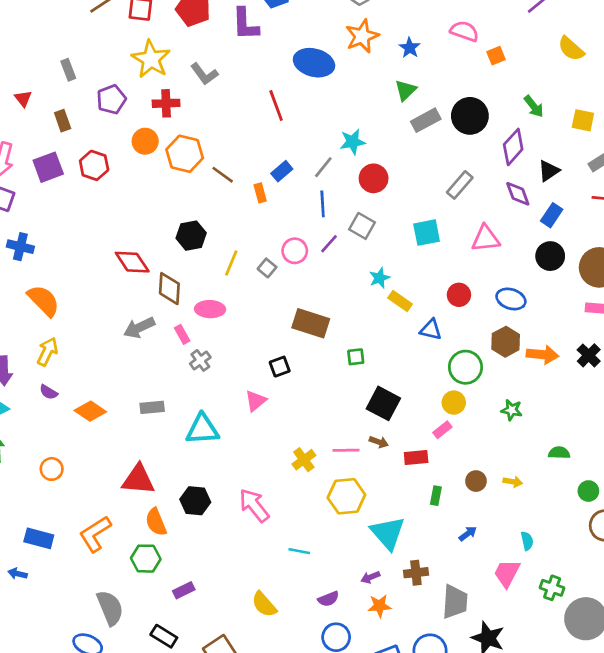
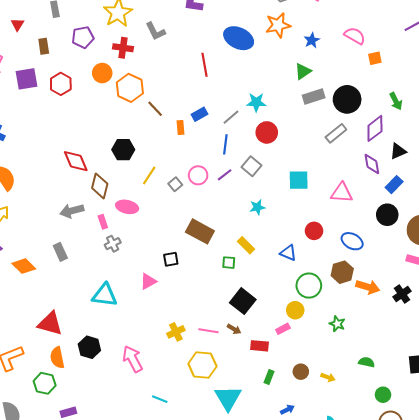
gray rectangle: (460, 185) -> (336, 133), moved
yellow rectangle: (400, 301) -> (246, 245), moved
gray rectangle: (152, 407) -> (60, 252), moved, turned 60

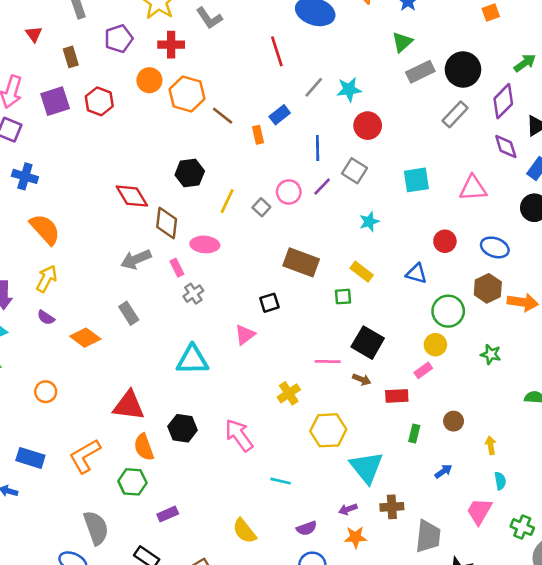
green arrow: (396, 101) -> (525, 63), turned -90
gray line: (231, 117) -> (314, 87), moved
pink line: (208, 331) -> (328, 362), moved
yellow arrow: (328, 377) -> (491, 445), moved, turned -112

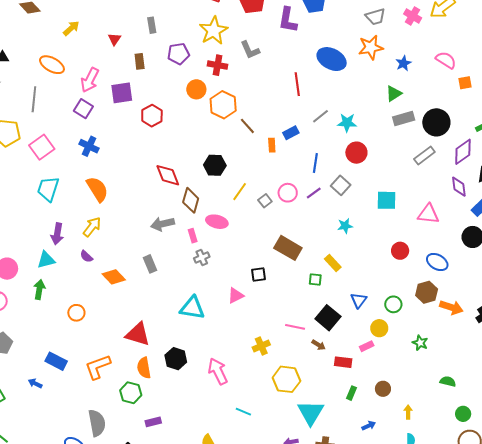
red hexagon: (99, 101) -> (152, 116), moved
blue triangle: (416, 273) -> (359, 300), moved, turned 42
green circle: (448, 311) -> (393, 304), size x0.7

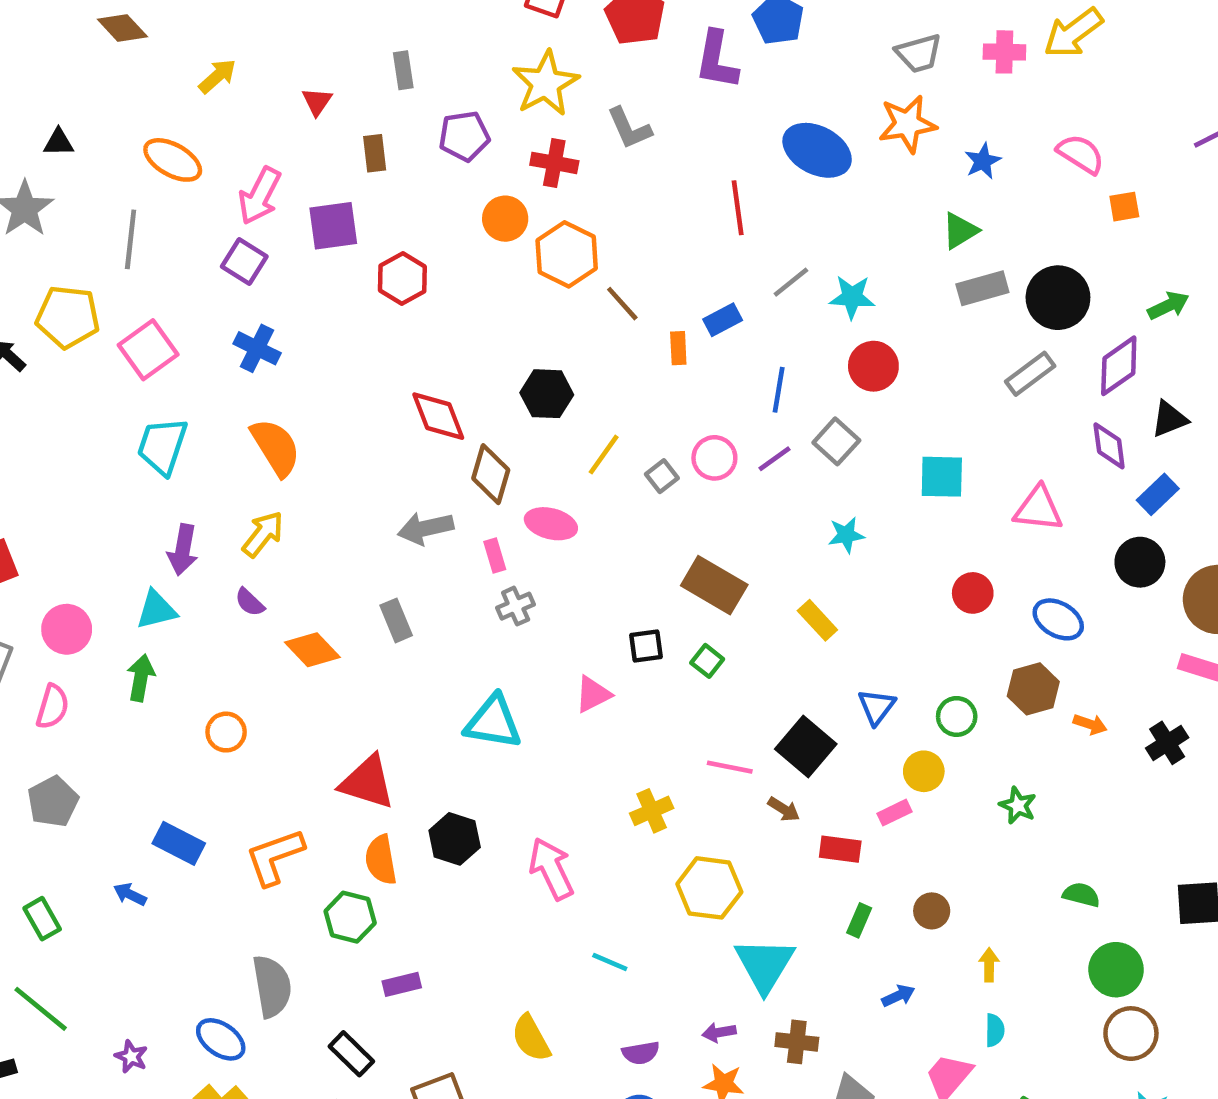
pink cross: (413, 16) -> (1004, 52), turned -30
green square: (315, 279) -> (707, 661), moved, turned 32
orange arrow: (451, 307) -> (1090, 724), size x0.6
green circle: (463, 414) -> (1116, 970), size x1.5

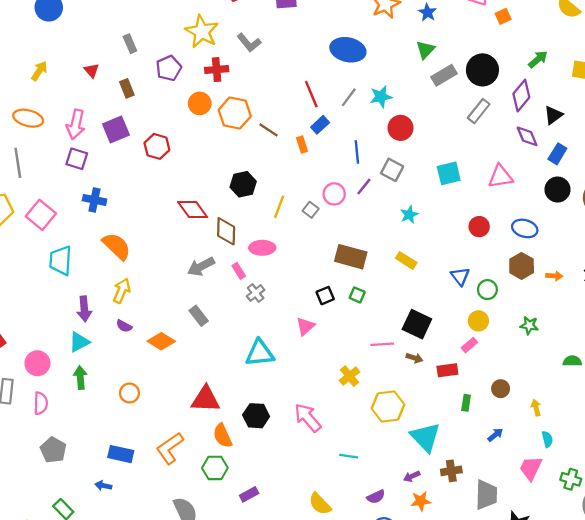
blue ellipse: (817, 150) -> (348, 50), moved
red line: (738, 208) -> (311, 94), moved
blue triangle: (877, 707) -> (460, 276), moved

